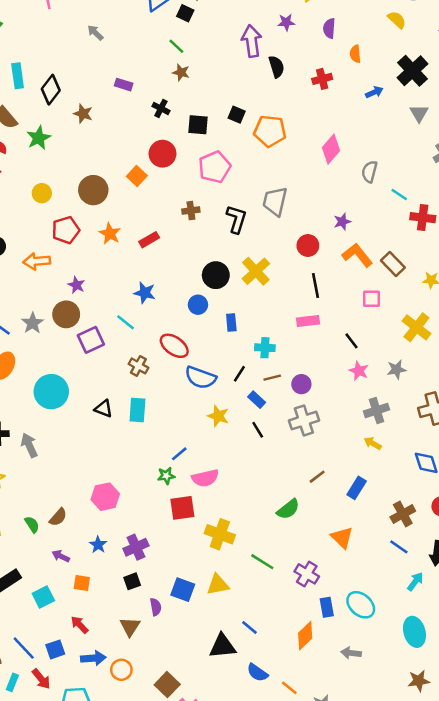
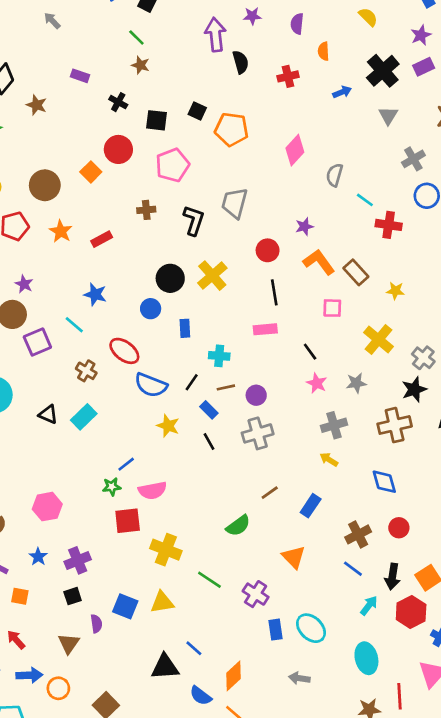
cyan rectangle: (137, 410) -> (84, 417), turned 40
orange diamond: (305, 636) -> (233, 676), moved

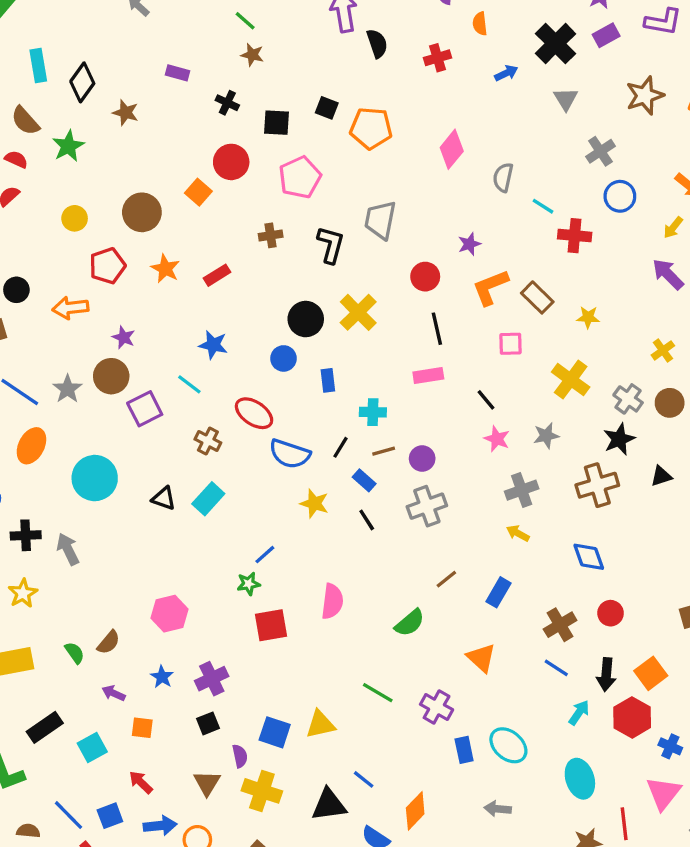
orange L-shape: (319, 262) -> (490, 287), turned -72
pink semicircle: (153, 490) -> (332, 601), moved, turned -68
yellow cross: (166, 550) -> (262, 791), moved

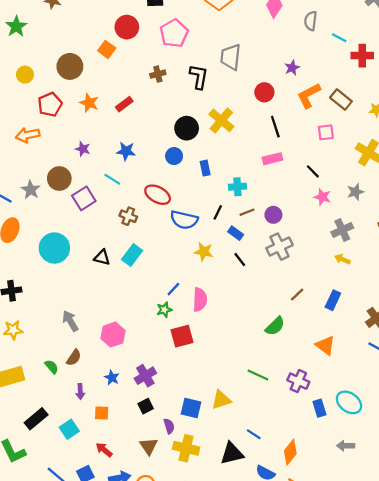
purple star: (124, 337) -> (83, 149), moved
gray arrow: (68, 549) -> (70, 321), moved
yellow star: (23, 593) -> (13, 330), turned 30
pink semicircle: (332, 601) -> (200, 300), moved
purple arrow: (114, 693) -> (80, 392), turned -112

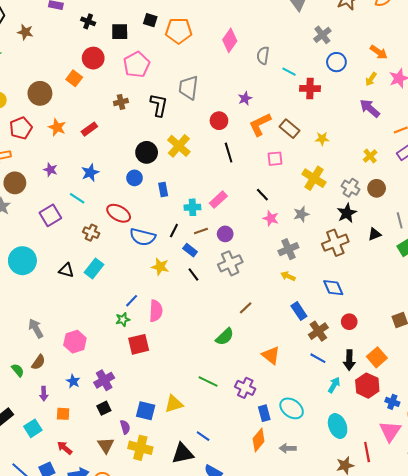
blue star: (126, 151) -> (90, 173), turned -30
pink rectangle: (272, 159) -> (218, 200), moved, turned -30
brown circle: (59, 179) -> (15, 183), moved
blue rectangle: (333, 300) -> (299, 311), moved, turned -60
orange diamond: (290, 452) -> (259, 440), moved

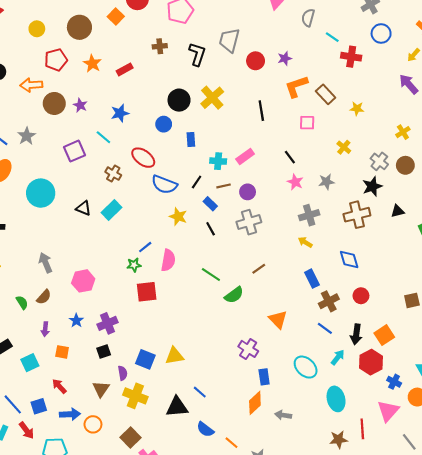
red circle: (219, 121) -> (256, 61), moved
yellow cross: (314, 178) -> (344, 147), size x0.6
brown circle: (15, 183) -> (54, 103), moved
green line: (208, 381) -> (211, 274), moved
cyan ellipse: (292, 408) -> (306, 367), moved

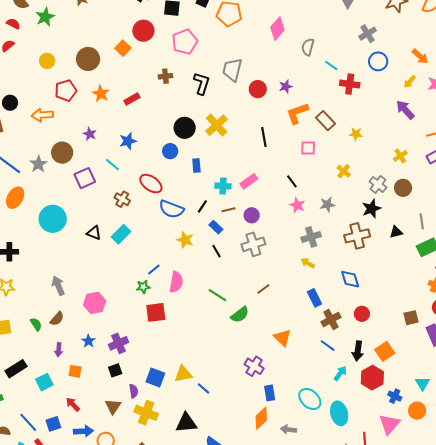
brown circle: (54, 103) -> (62, 153), moved
cyan ellipse: (306, 367) -> (310, 399), moved
blue line: (200, 392) -> (204, 388), moved

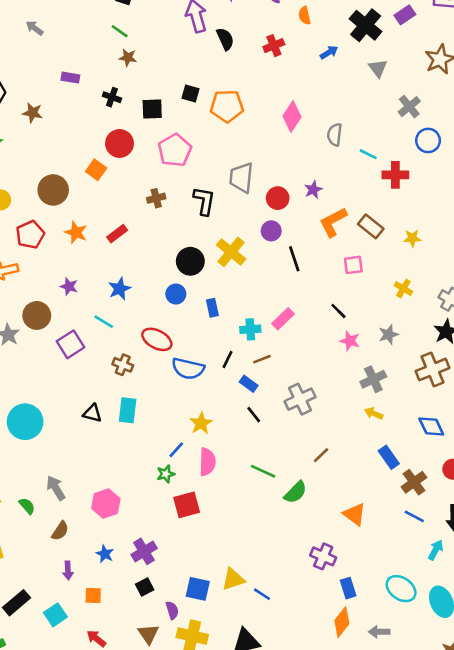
purple circle: (252, 215) -> (271, 231), moved
cyan circle: (53, 219) -> (25, 422), moved
cyan rectangle: (121, 234) -> (128, 410), turned -30
yellow star: (185, 240) -> (201, 423), moved, turned 30
green semicircle: (36, 324) -> (27, 506), moved

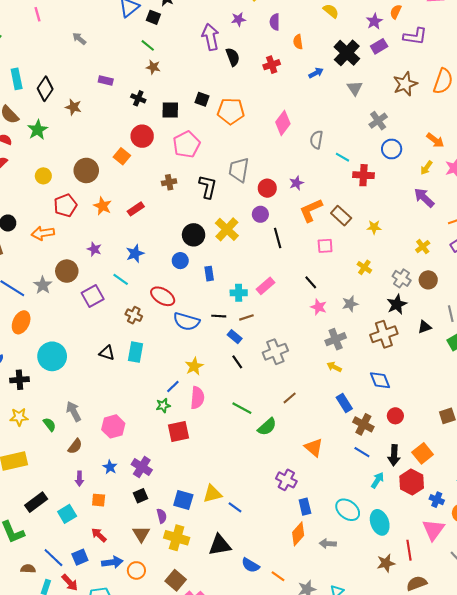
black line: (228, 360) -> (219, 316), turned 64
brown cross: (414, 482) -> (363, 424), turned -30
purple cross: (144, 551) -> (142, 467), turned -30

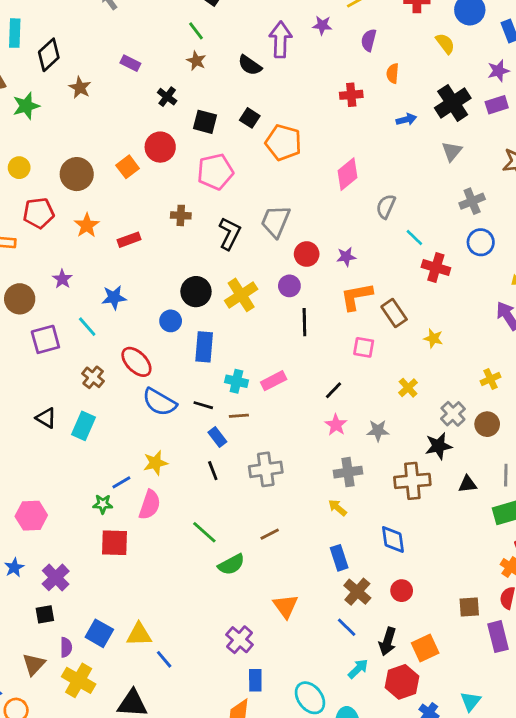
black semicircle: (233, 57) -> (250, 65), moved, turned 132
blue rectangle: (209, 274) -> (204, 347), size x1.5
black line: (311, 282) -> (334, 390), turned 72

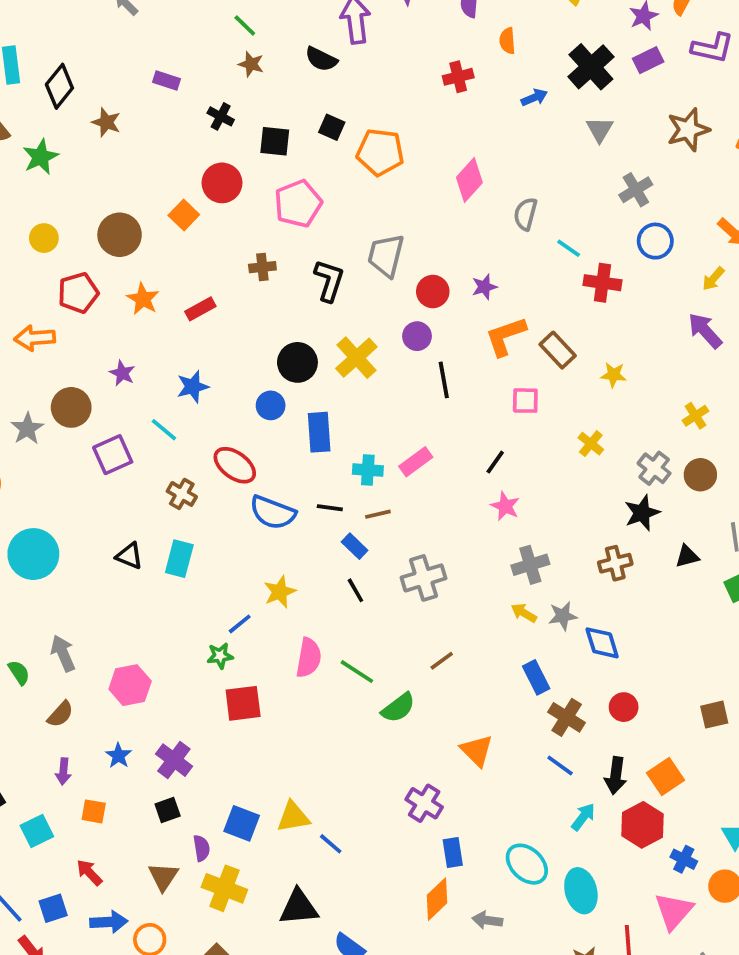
gray star: (378, 431) -> (563, 616), moved
brown cross: (412, 481) -> (615, 563), size x0.7
pink semicircle: (150, 505) -> (309, 658), moved

